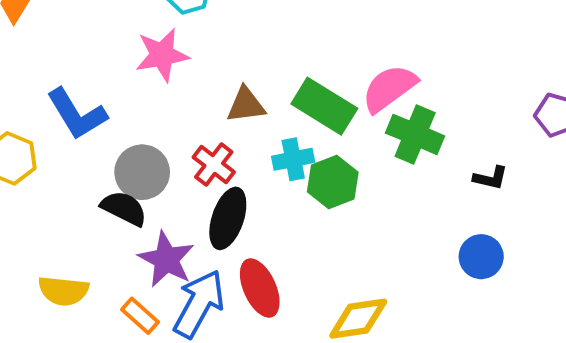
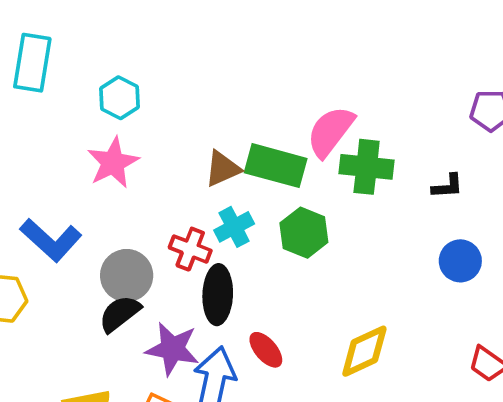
brown triangle: (246, 105) -> (222, 169), moved
cyan cross: (293, 159) -> (234, 227), moved
black semicircle: (124, 208) -> (120, 314), turned -48
red ellipse: (260, 288) -> (266, 350), size x0.7

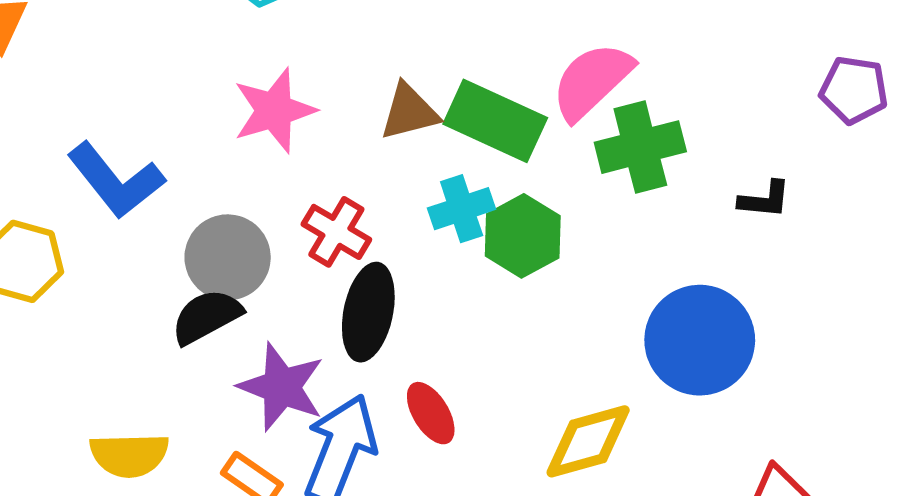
pink star: (113, 163) -> (274, 110), moved
green cross: (367, 167) -> (640, 147), turned -30
cyan cross: (234, 227) -> (462, 209), moved
blue circle: (460, 261) -> (700, 340), moved, size x1.6

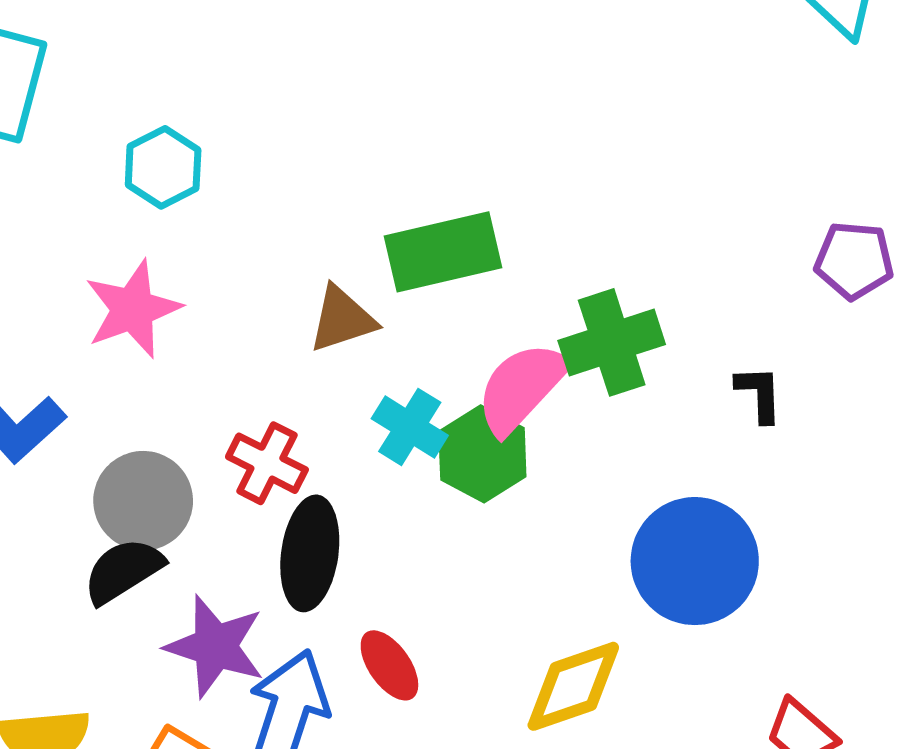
pink semicircle: (592, 81) -> (522, 388), moved
pink star: (274, 110) -> (133, 309), moved
green rectangle: (495, 121) -> (443, 252), moved, turned -34
black L-shape: (765, 200) -> (759, 394), turned -94
cyan cross: (462, 209) -> (410, 427), turned -36

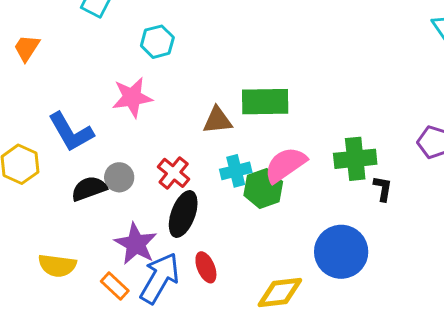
green cross: (612, 342) -> (355, 159), moved
cyan cross: (410, 427) -> (236, 171), turned 32
gray circle: (143, 501) -> (119, 177), size x0.7
black semicircle: (123, 571) -> (89, 189), moved

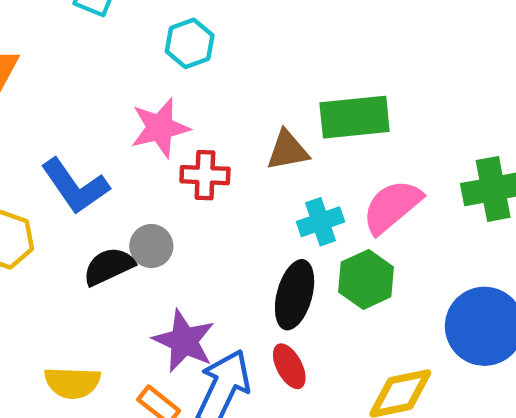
red cross: (174, 173) -> (205, 175), moved, turned -32
green hexagon: (263, 188) -> (366, 279), moved
black ellipse: (183, 214) -> (295, 295), moved

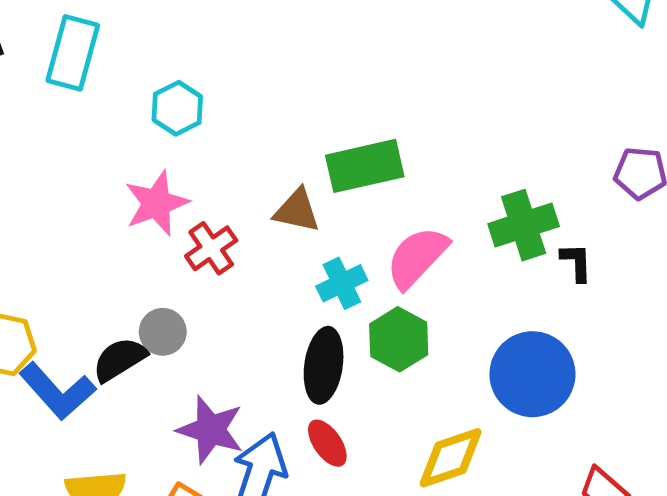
brown triangle: (288, 150) -> (297, 211), turned 30
red cross: (205, 175) -> (211, 248), turned -30
blue L-shape: (75, 186) -> (57, 391), moved

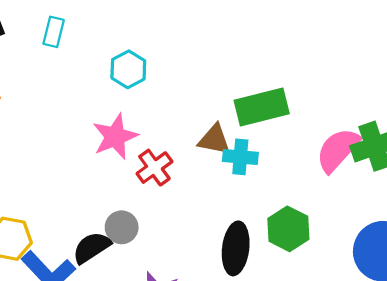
cyan rectangle: (73, 53) -> (54, 32), size x0.6
pink semicircle: (417, 257) -> (338, 150), moved
cyan cross: (342, 283) -> (240, 157), moved, turned 32

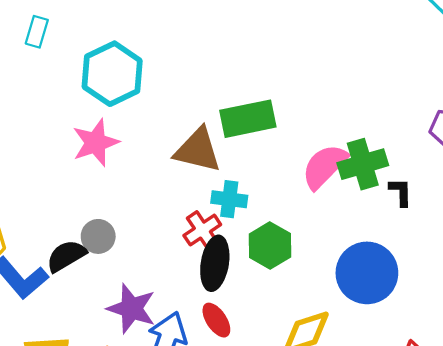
cyan hexagon: (128, 69) -> (112, 74), size x1.6
brown triangle: (214, 140) -> (198, 150), size x1.4
cyan cross: (240, 157) -> (229, 199), moved
red cross: (154, 168) -> (202, 230), moved

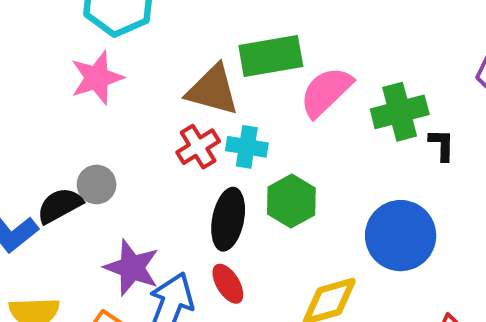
pink semicircle: (325, 166) -> (326, 92), moved
red cross: (202, 230) -> (198, 147), moved

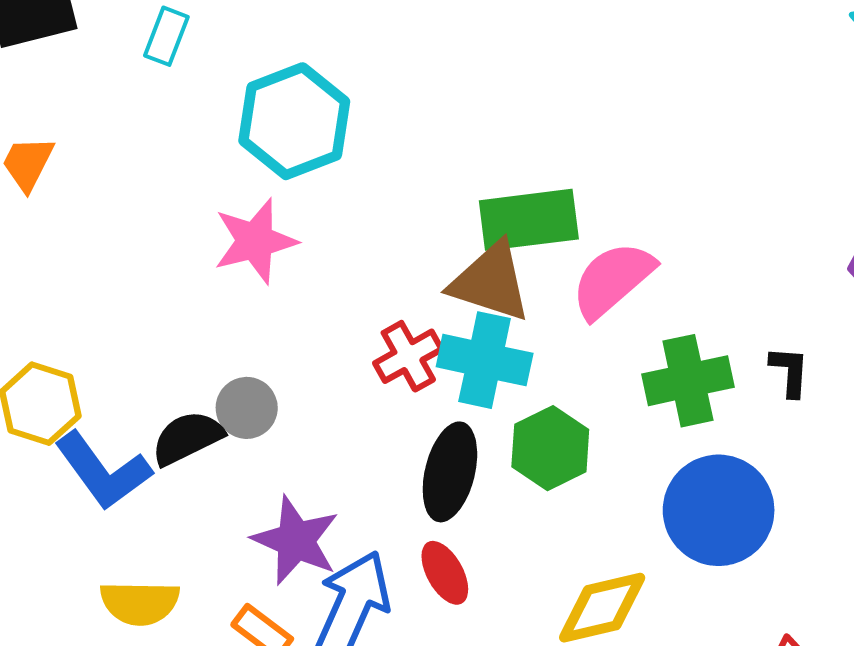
brown triangle: (213, 90) -> (491, 282), moved
green cross: (400, 112) -> (688, 381), moved
cyan cross: (247, 147) -> (485, 360), size x1.4

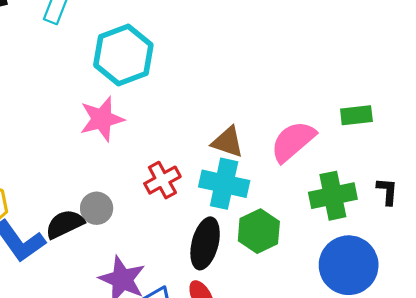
green rectangle: (529, 220) -> (356, 115), moved, size x0.6
brown triangle: (491, 282) -> (228, 142), size x0.7
red cross: (408, 356) -> (162, 180), moved

